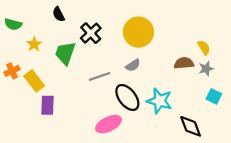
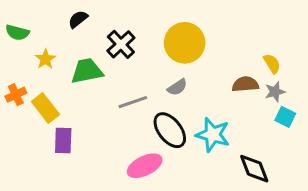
black semicircle: (59, 14) -> (78, 19), turned 80
green trapezoid: (65, 53) -> (87, 71), turned 60
cyan square: (214, 96) -> (285, 117), moved

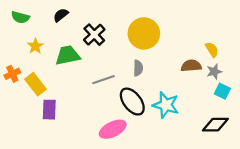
green semicircle: (17, 32) -> (20, 17), moved
gray semicircle: (177, 87) -> (138, 68), turned -56
black diamond: (254, 169) -> (215, 125), moved, turned -70

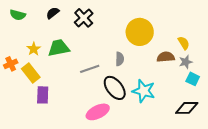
yellow circle: (144, 33) -> (140, 32), moved
black cross: (94, 35) -> (84, 18), moved
yellow star: (35, 46) -> (34, 49), moved

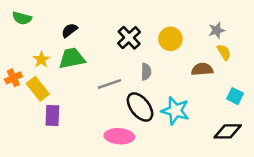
black semicircle: (53, 13) -> (69, 30), moved
black cross: (84, 18) -> (129, 38), moved
yellow circle: (140, 32) -> (170, 39), size x0.7
gray star: (186, 62) -> (217, 30), moved
pink ellipse: (98, 112) -> (119, 136), turned 30

